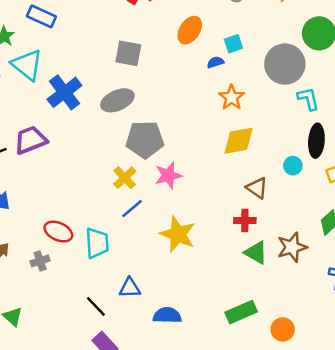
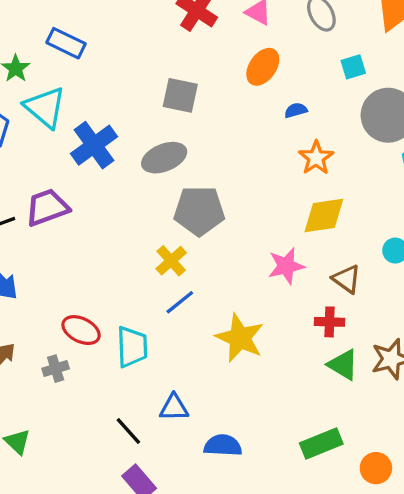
cyan square: (233, 44) -> (353, 67), moved
pink star: (168, 175) -> (286, 266), moved

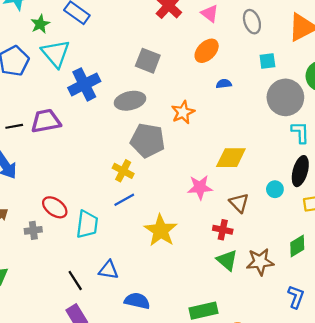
orange star: (316, 158) -> (183, 112), moved
yellow cross: (171, 261) -> (123, 171), turned -30

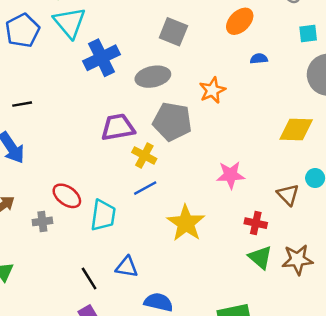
purple trapezoid: (46, 121) -> (118, 127), moved
yellow diamond: (231, 158) -> (296, 129), moved
brown triangle: (239, 203) -> (288, 195), moved

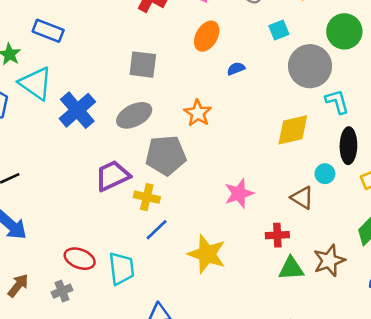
green triangle: (260, 257) -> (291, 268), turned -30

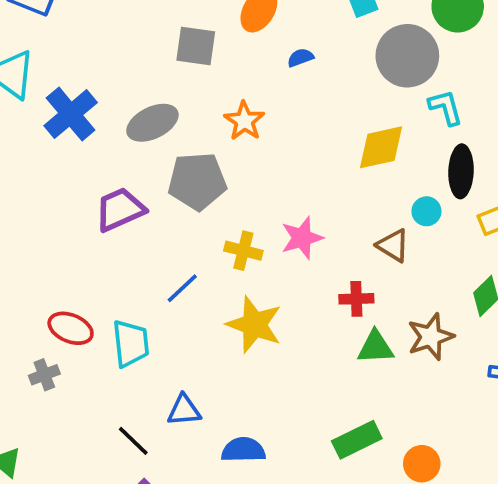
gray square: (143, 65) -> (196, 46), moved
yellow cross: (147, 197) -> (243, 251), moved

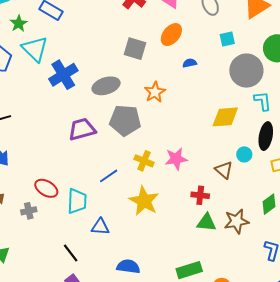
blue triangle: (184, 410) -> (100, 227), moved

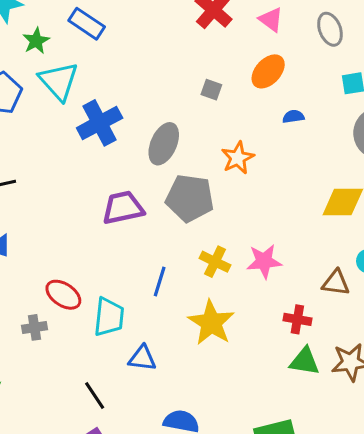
gray square: (135, 49) -> (211, 90), size x0.6
gray ellipse: (106, 86) -> (164, 144), turned -52
brown triangle: (224, 170) -> (336, 283), turned -36
blue line: (109, 176) -> (160, 281), turned -42

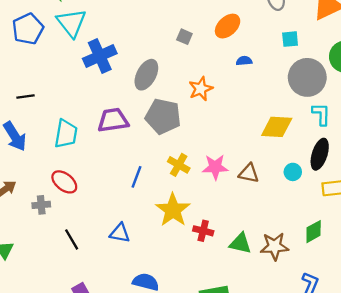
brown triangle: (336, 283) -> (249, 173), moved
cyan trapezoid: (109, 317) -> (66, 134), moved
red cross: (297, 319) -> (203, 231), moved
black line: (95, 396) -> (72, 239), moved

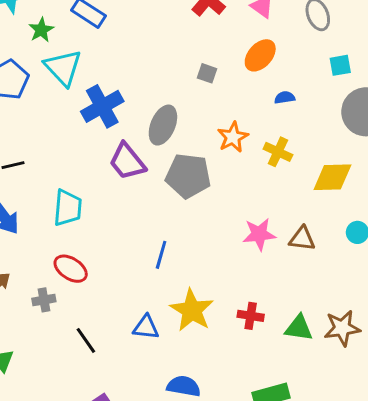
purple trapezoid: (113, 120) -> (127, 162), moved, turned -116
yellow cross: (179, 165) -> (278, 152), moved
yellow star: (173, 210) -> (192, 310), moved

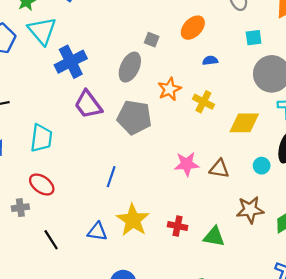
gray ellipse: (163, 125) -> (130, 67), moved
brown star: (342, 328) -> (250, 210), moved

